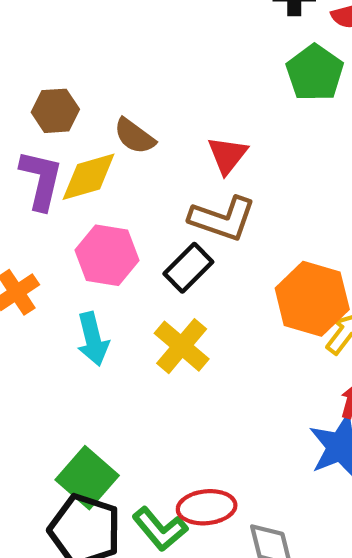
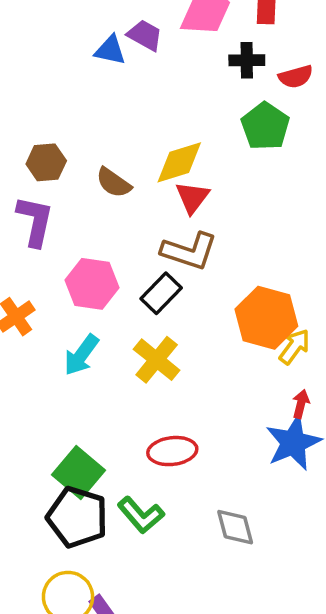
yellow diamond: (89, 177) -> (179, 162), moved
cyan arrow: (93, 339) -> (81, 355), turned 51
red ellipse: (207, 507) -> (172, 451), moved

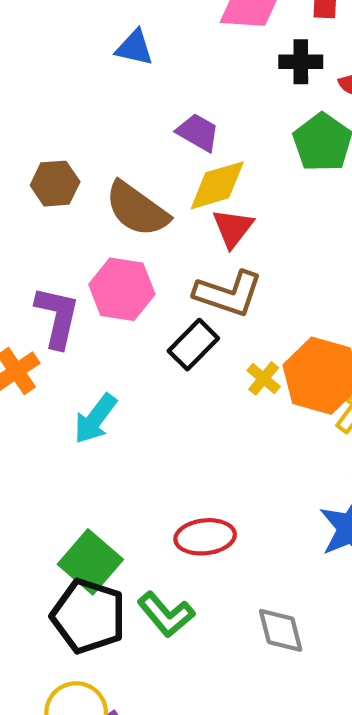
purple trapezoid: (145, 35) -> (198, 132), moved
brown semicircle: (114, 183) -> (137, 209), size x1.5
purple L-shape: (35, 221) -> (57, 317), moved
pink hexagon: (92, 284) -> (122, 289), moved
yellow cross: (157, 360) -> (264, 378), moved, size x0.6

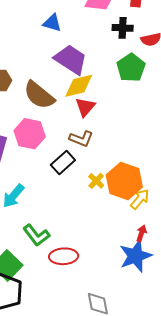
blue triangle: (134, 48) -> (52, 23), moved
purple trapezoid: (198, 132) -> (71, 59), size x1.6
brown L-shape: (228, 294) -> (81, 139), size x0.7
green L-shape: (166, 614) -> (36, 235), moved

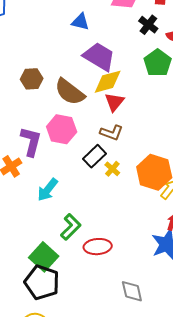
black cross: (123, 28) -> (148, 25), turned 36
yellow cross: (96, 181) -> (112, 169), moved
green L-shape: (36, 235) -> (71, 227), turned -96

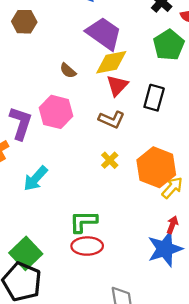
brown hexagon: (32, 79) -> (24, 22), moved
brown semicircle: (70, 92) -> (68, 71), size x0.5
black rectangle: (94, 156) -> (154, 98), moved, turned -35
green L-shape: (71, 227) -> (83, 222), moved, turned -140

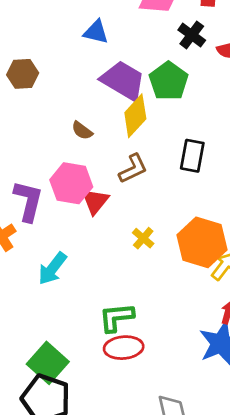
green pentagon: (169, 45) -> (169, 81), moved
yellow diamond: (111, 62) -> (135, 116), turned -32
red triangle: (117, 85) -> (95, 201), moved
brown L-shape: (112, 120) -> (133, 169), moved, turned -45

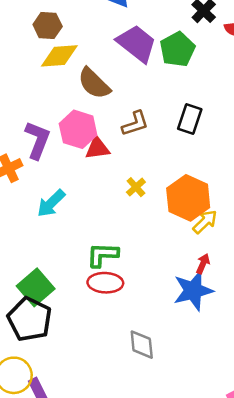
yellow diamond: (135, 116) -> (59, 56), moved, turned 36
brown semicircle: (82, 131) -> (94, 83), size x1.8
red triangle: (95, 201) -> (97, 148), turned 36

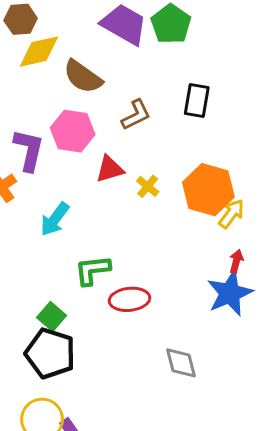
red triangle: (97, 148) -> (110, 169), moved
green L-shape: (102, 255) -> (92, 270), moved
green square: (36, 287) -> (52, 317), size x0.7

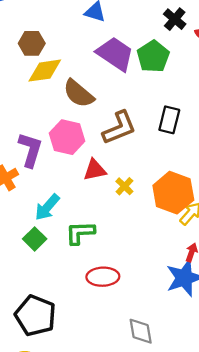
brown L-shape: (136, 115) -> (119, 128), size x1.4
green L-shape: (92, 270) -> (80, 233), moved
green square: (52, 317) -> (35, 239), moved

